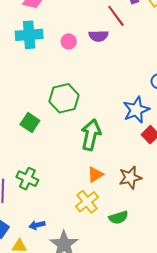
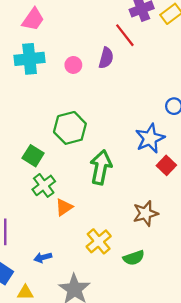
purple semicircle: (98, 36) -> (106, 58), turned -72
orange triangle: (95, 174) -> (64, 207), moved
green cross: (27, 179) -> (44, 185), moved, turned 30
blue arrow: (37, 225) -> (43, 257), moved

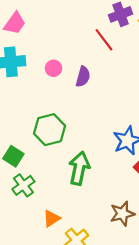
purple semicircle: (106, 58) -> (83, 77), moved
orange triangle: (64, 207) -> (52, 218), moved

